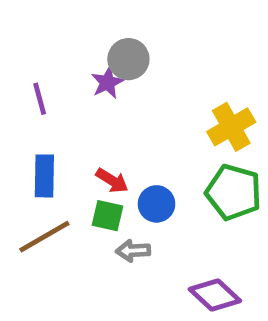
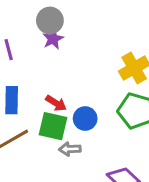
gray circle: (128, 59) -> (50, 20), moved
green square: (107, 216) -> (53, 126), size x1.4

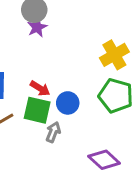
gray arrow: (70, 149) -> (53, 132), turned 114

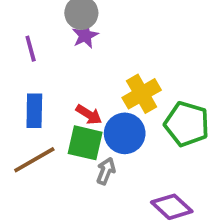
yellow cross: (114, 55) -> (142, 94), moved
blue circle: (68, 103) -> (125, 133), size x1.4

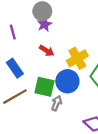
blue rectangle: (34, 111) -> (15, 68), turned -36
red arrow: (89, 115) -> (47, 51), moved

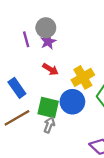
purple line: (13, 32) -> (26, 39), moved
gray arrow: (57, 103) -> (49, 125), moved

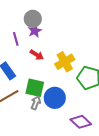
purple line: (26, 39) -> (16, 39), moved
blue circle: (72, 102) -> (55, 98), moved

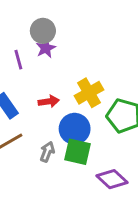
red arrow: (37, 55) -> (49, 101), moved, turned -40
green square: (35, 88) -> (77, 152), moved
blue circle: (55, 98) -> (75, 129), moved

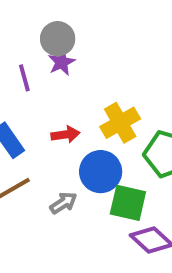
gray arrow: (47, 152) -> (63, 203), turned 36
green square: (77, 152) -> (128, 203), moved

